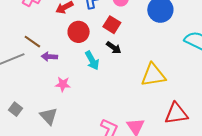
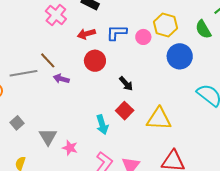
red square: (112, 25) -> (125, 111), moved
cyan arrow: (92, 60) -> (102, 125), moved
pink star: (63, 84) -> (70, 148), moved

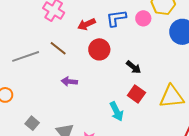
brown line: (48, 60) -> (58, 48), moved
gray line: (24, 73) -> (26, 56), moved
purple arrow: (61, 79) -> (69, 82), moved

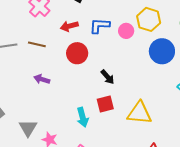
brown line: (58, 48) -> (37, 44), turned -36
red square: (136, 94) -> (105, 104), turned 30

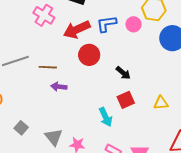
red arrow: (69, 26) -> (77, 30), size x1.5
brown line: (37, 44) -> (48, 67), moved
yellow triangle: (139, 113) -> (161, 103), size x0.6

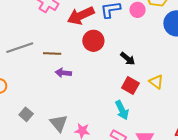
red square: (126, 100) -> (130, 86), turned -36
yellow triangle: (161, 103) -> (156, 82), moved, turned 42
cyan arrow: (106, 117) -> (122, 110), moved

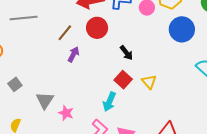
brown line: (52, 53) -> (65, 33), moved, turned -66
purple arrow: (63, 73) -> (73, 54), moved, turned 98
cyan arrow: (122, 110) -> (109, 102), turned 36

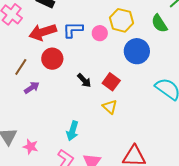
purple arrow: (73, 54) -> (32, 88), turned 35
red square: (123, 80) -> (111, 82), moved

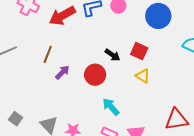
red circle: (52, 59) -> (95, 75), moved
cyan arrow: (72, 131) -> (111, 107), turned 132

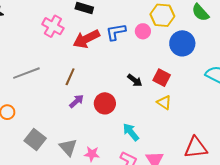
purple arrow: (62, 72) -> (77, 101), moved
red circle: (95, 75) -> (105, 103), moved
gray square: (16, 119) -> (35, 140), size x1.5

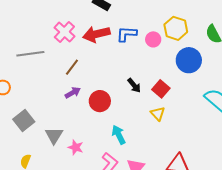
pink cross: (53, 26) -> (64, 32), moved

